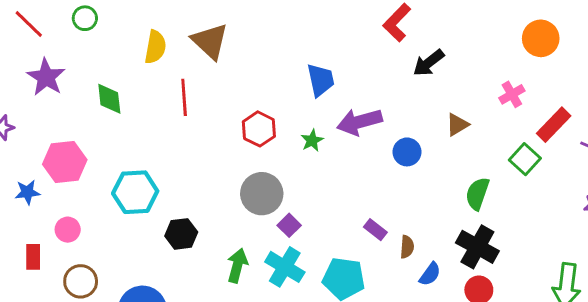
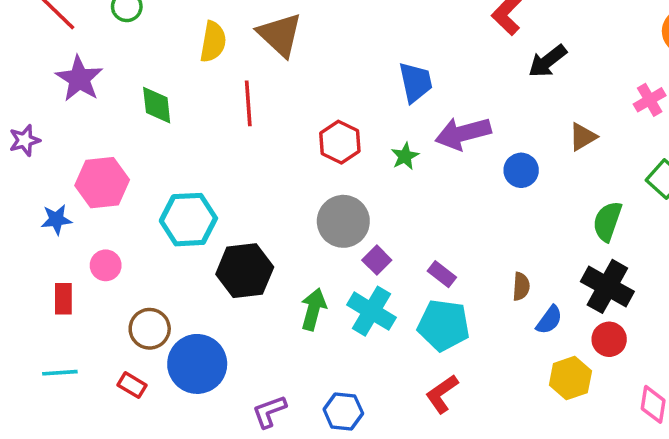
purple rectangle: (375, 230) -> (442, 274), moved
black hexagon: (181, 234) -> (245, 271), size x1.4
brown circle: (81, 281) -> (150, 329), moved

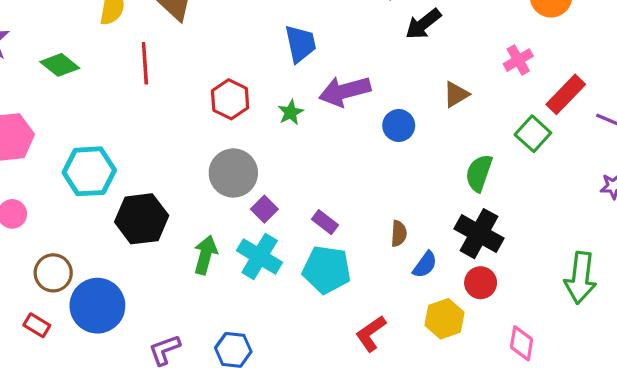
green diamond: (157, 105) -> (60, 65), turned -45
red L-shape: (442, 394) -> (371, 333), moved

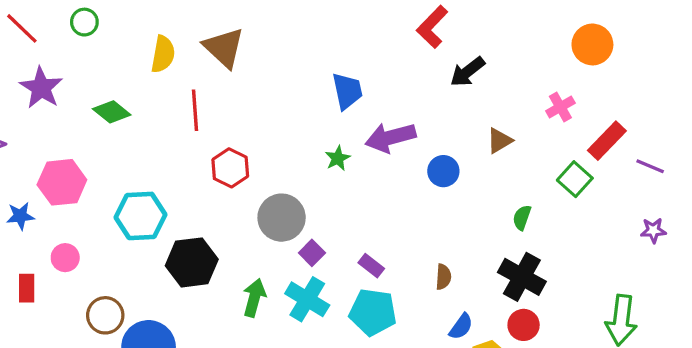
red hexagon: (230, 99) -> (230, 168), moved
green semicircle: (479, 173) -> (522, 218), size x0.7
blue semicircle: (425, 265) -> (461, 327), moved

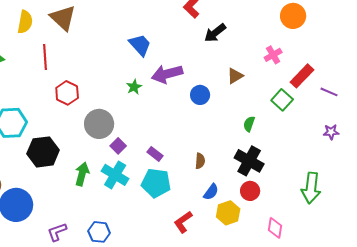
blue trapezoid: (347, 91) -> (140, 45), turned -30

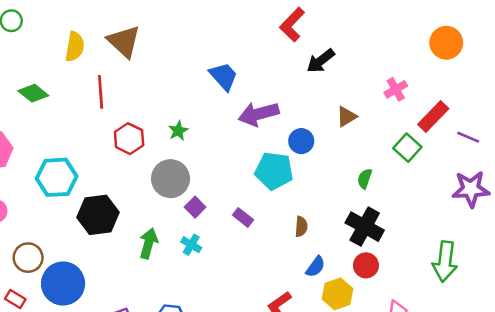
orange circle: (293, 16) -> (446, 43), moved
green star: (134, 87) -> (178, 131), moved
purple star: (331, 132) -> (471, 189), size x1.8
cyan cross: (115, 175) -> (191, 245), size x0.6
cyan pentagon: (156, 183) -> (274, 171), moved

